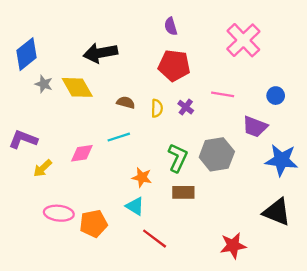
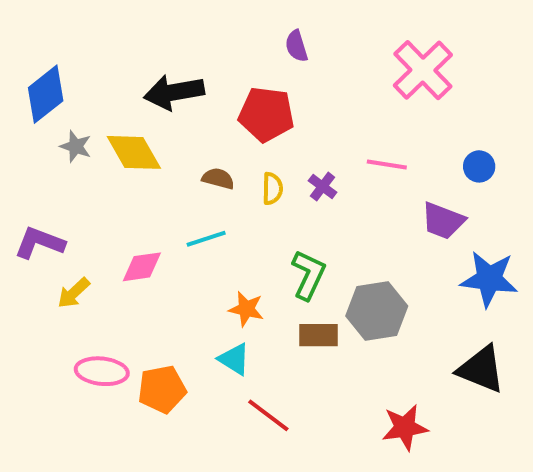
red pentagon: (174, 66) -> (266, 114), moved
gray hexagon: (217, 154) -> (377, 311), moved

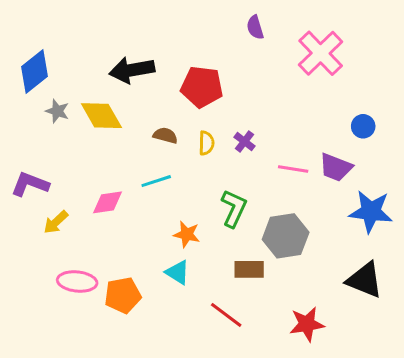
purple semicircle: (296, 46) -> (255, 27), moved
pink line: (387, 164) -> (293, 169), moved
brown rectangle: (319, 335) -> (249, 269), moved
red line: (268, 415) -> (226, 315), moved

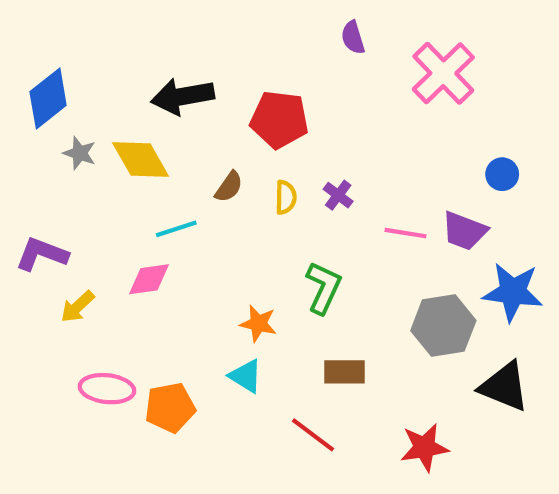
brown semicircle: (165, 135) -> (229, 187), turned 110
cyan line: (156, 181) -> (176, 229), moved
gray hexagon: (286, 236) -> (443, 326), moved

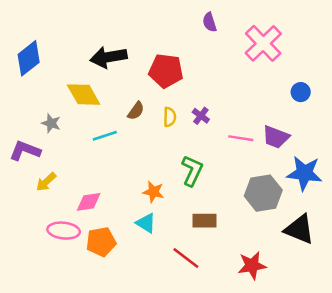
gray star: (80, 153) -> (51, 123), moved
blue circle: (502, 174) -> (301, 92), moved
pink diamond: (149, 279) -> (89, 202), moved

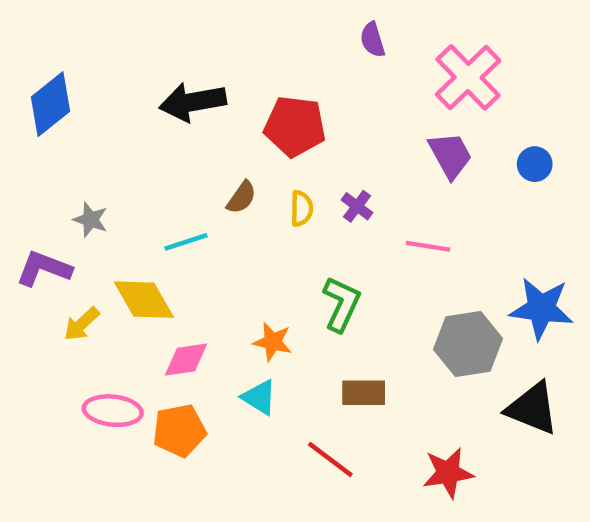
yellow diamond: (84, 95) -> (144, 300), moved
purple trapezoid: (276, 137) -> (450, 155), moved, turned -140
pink diamond: (89, 202) -> (186, 360), moved

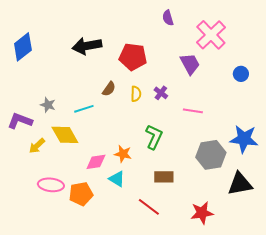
purple trapezoid: (450, 155) -> (190, 64), moved
gray star: (90, 220) -> (48, 105), moved
pink diamond: (186, 360) -> (96, 162), moved
black triangle: (532, 408) -> (240, 184), turned -32

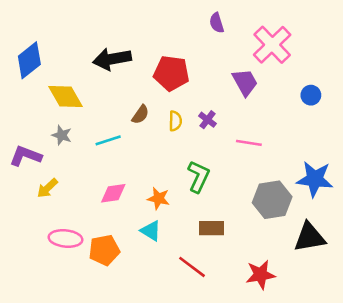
yellow diamond: (65, 135) -> (66, 96), moved
pink diamond: (96, 162) -> (113, 193), moved

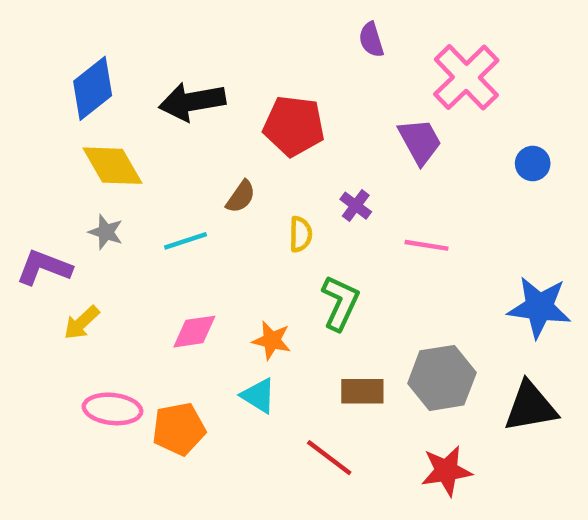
blue diamond: (29, 60) -> (93, 88), moved
yellow semicircle: (175, 121) -> (300, 234), moved
gray hexagon: (272, 200) -> (442, 378), moved

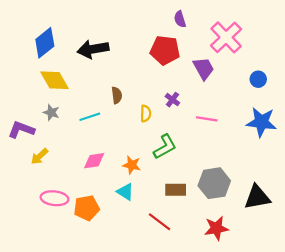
red pentagon: (294, 126) -> (165, 50), moved
brown semicircle: (241, 197) -> (117, 95), turned -42
green L-shape: (340, 303) -> (165, 147), turned 36
blue star: (539, 307) -> (261, 122), moved

